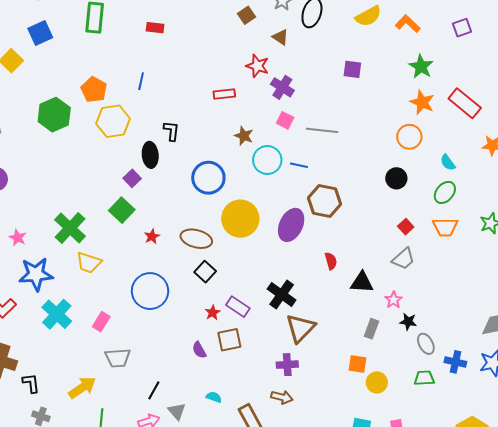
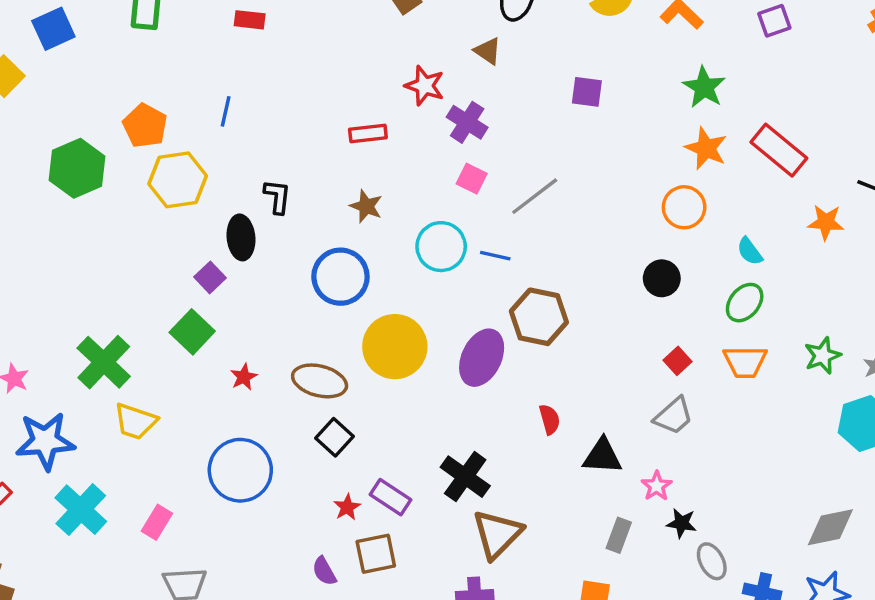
brown triangle: (280, 37) -> (488, 51), moved
gray line: (322, 130) -> (535, 196), turned -44
brown star: (244, 136) -> (366, 206), moved

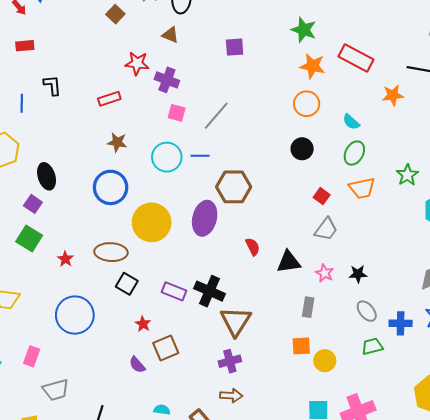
black L-shape: (277, 197) -> (52, 85), moved
purple rectangle: (390, 497) -> (174, 291), moved
black star: (682, 523) -> (358, 274), moved

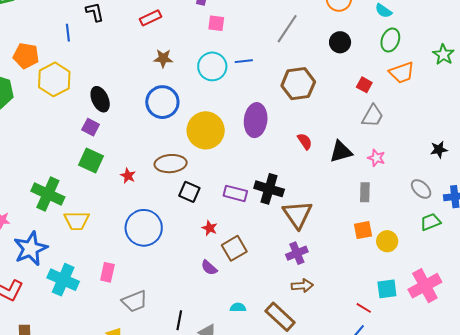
gray line: (216, 116) -> (287, 29), moved
brown hexagon: (234, 187) -> (298, 84), moved
black star: (358, 274) -> (439, 150), moved

